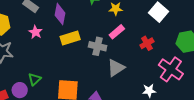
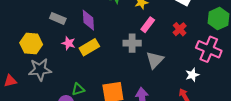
yellow rectangle: (70, 38) -> (89, 47), moved
green triangle: (35, 79) -> (78, 89), turned 40

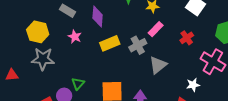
gray cross: (132, 43) -> (138, 45), turned -36
yellow rectangle: (89, 47) -> (110, 43), moved
red triangle: (10, 81) -> (12, 75), moved
green triangle: (78, 89) -> (78, 84), turned -40

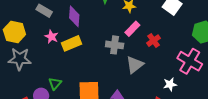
red cross: (187, 38) -> (154, 41), moved
yellow rectangle: (110, 43) -> (72, 43), moved
gray cross: (138, 45) -> (115, 45), turned 36

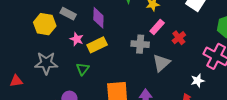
yellow hexagon: (14, 32) -> (45, 24), moved
green triangle: (55, 84) -> (83, 69), moved

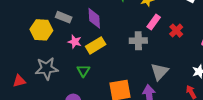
gray triangle: (161, 63) -> (160, 72), moved
red triangle: (16, 81) -> (19, 81), moved

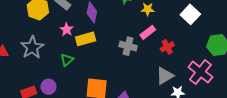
gray star: (47, 68) -> (32, 47), turned 30
gray triangle: (160, 72) -> (165, 76), moved

